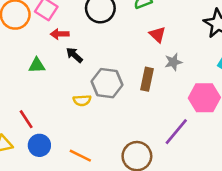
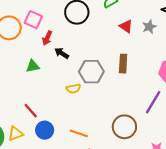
red arrow: (60, 34) -> (47, 38), turned -56
gray star: (173, 62) -> (149, 27), moved

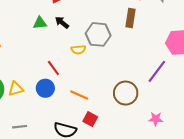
black arrow: (62, 53) -> (62, 22), moved
brown rectangle: (123, 64) -> (131, 18), moved
red line: (31, 111) -> (53, 68), moved

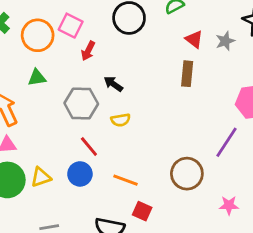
black arrow: (62, 22) -> (113, 84), moved
green triangle: (40, 23) -> (37, 78), moved
gray hexagon: (98, 34) -> (81, 104), moved

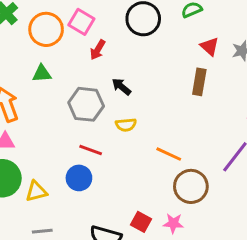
red line: (89, 146) -> (91, 150), turned -35
yellow triangle: (41, 177) -> (36, 191), moved
orange line: (126, 180) -> (169, 154), moved
pink star: (229, 205) -> (173, 223), moved

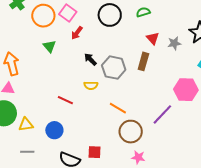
green triangle: (42, 74) -> (49, 46), moved, turned 48
gray hexagon: (86, 104) -> (114, 68), moved
blue circle: (79, 178) -> (54, 130), moved
red square: (141, 222) -> (95, 152), turned -32
pink star: (173, 223) -> (138, 157), moved

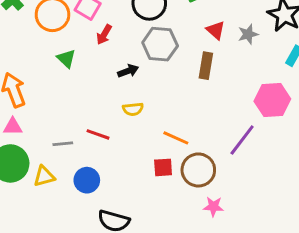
black arrow: (90, 59) -> (128, 71), turned 120
gray hexagon: (114, 68) -> (160, 44), moved
gray line: (27, 152) -> (63, 144), moved
red square: (95, 152) -> (163, 167), moved

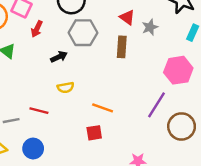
gray star: (248, 34) -> (150, 27), moved
brown circle: (198, 170) -> (182, 126), moved

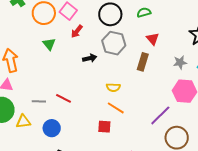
gray star: (150, 27) -> (180, 62), moved
yellow semicircle: (66, 87) -> (113, 87), moved

